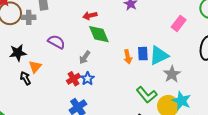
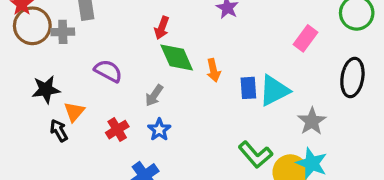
red arrow: (90, 16) -> (162, 28), turned -56
orange arrow: (128, 57) -> (213, 70), moved
gray star: (172, 74) -> (312, 121), moved
red cross: (73, 79) -> (117, 130), moved

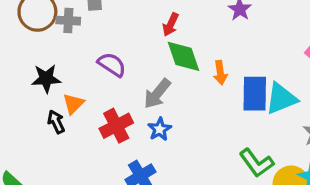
blue rectangle: (248, 88) -> (255, 94), size x1.5
gray arrow: (154, 95) -> (157, 94), size x1.4
red cross: (117, 130) -> (116, 126), size x1.4

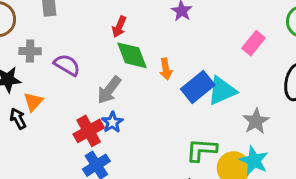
gray cross: (68, 21) -> (30, 51), moved
blue rectangle: (255, 94) -> (198, 87), turned 52
red cross: (116, 126) -> (89, 131), moved
green L-shape: (257, 163) -> (201, 150), turned 132

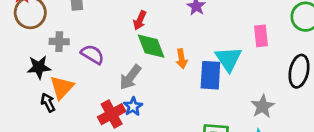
pink rectangle: (254, 43) -> (261, 36), turned -45
blue rectangle: (198, 87) -> (210, 75), turned -48
cyan triangle: (222, 91) -> (228, 59), moved, turned -40
orange triangle: (33, 102) -> (62, 87), size x1.4

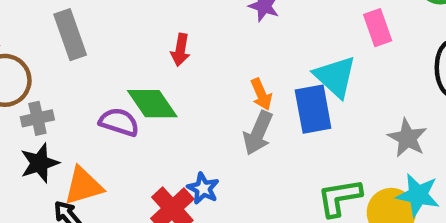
gray cross: (59, 42) -> (37, 118), moved
green diamond: (151, 46) -> (152, 104), moved
gray arrow: (130, 77) -> (258, 133), moved
orange triangle: (62, 87) -> (83, 186), turned 44

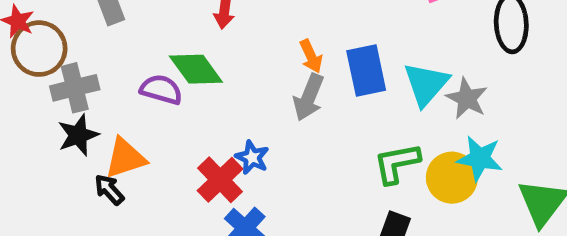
cyan triangle: (335, 77) -> (426, 84), moved, turned 30
gray cross: (37, 118) -> (75, 88), size x1.4

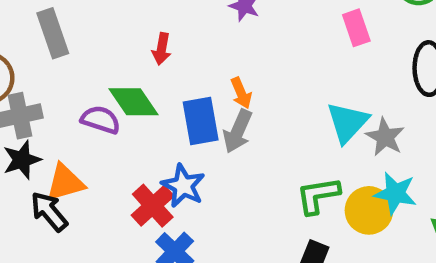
blue rectangle: (366, 70) -> (201, 121), moved
blue star: (252, 157) -> (183, 186), size x1.4
black arrow: (109, 190) -> (49, 211), size x1.4

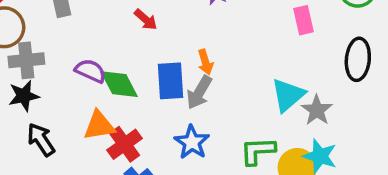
red arrow: (162, 49) -> (146, 20), turned -65
green diamond: (134, 102) -> (119, 84), moved
orange triangle: (65, 183) -> (99, 126), moved
blue star: (183, 186) -> (192, 142), moved

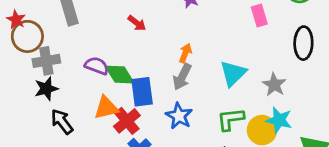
orange arrow: (205, 62) -> (185, 53), turned -138
blue rectangle: (171, 81) -> (142, 92), moved
cyan triangle: (288, 95) -> (233, 73), moved

